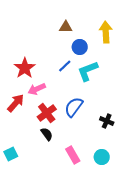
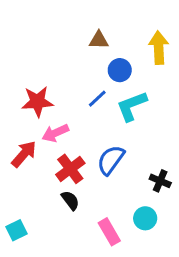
red star: (25, 68) -> (37, 102), turned 30
cyan circle: (102, 157) -> (145, 218), moved

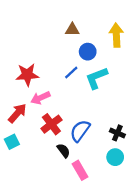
blue semicircle: (111, 160) -> (80, 131), moved
black semicircle: (70, 200) -> (64, 151), moved
cyan circle: (145, 218) -> (115, 157), moved
cyan square: (16, 230) -> (12, 142), moved

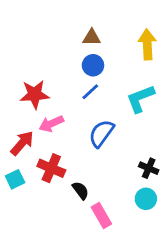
blue circle: (88, 52) -> (93, 65), moved
cyan L-shape: (96, 78) -> (140, 99), moved
red cross: (51, 124) -> (51, 168), moved, turned -30
blue semicircle: (80, 131) -> (101, 133), moved

